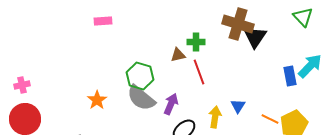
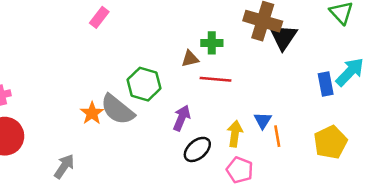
pink rectangle: (103, 21) -> (99, 17), turned -48
red line: (199, 72) -> (215, 79), turned -65
gray semicircle: (141, 98) -> (117, 109), moved
orange line: (270, 119) -> (277, 136), moved, turned 54

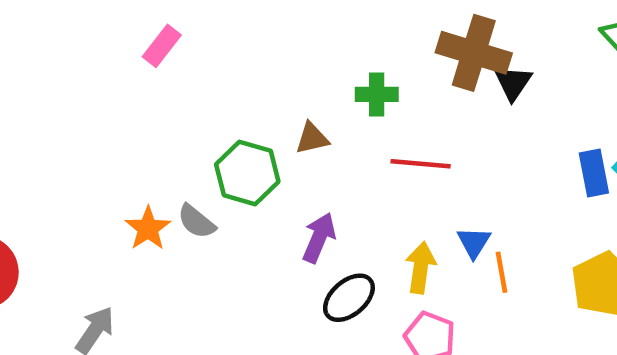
black triangle: (283, 37) -> (513, 83), size x0.7
brown triangle: (190, 59) -> (312, 138), moved
red line: (215, 79) -> (421, 164), moved
gray semicircle: (117, 109) -> (196, 221), size x0.6

